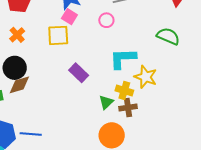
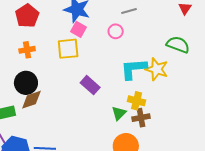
orange cross: (17, 35) -> (27, 50), turned 35
yellow star: (146, 77) -> (157, 69), moved

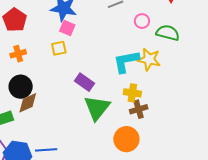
pink circle: (116, 31) -> (142, 21), moved
yellow square: (68, 49) -> (59, 48), size x0.7
green triangle: (119, 113) -> (97, 108), moved, size x1.8

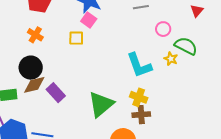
orange cross: (18, 54) -> (35, 35), turned 35
yellow star: (149, 59) -> (171, 59), moved, size x0.6
cyan L-shape: (126, 61) -> (139, 65), turned -112
purple rectangle: (85, 82) -> (56, 93), moved

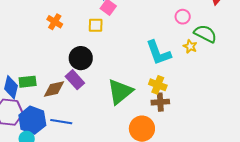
black circle: (31, 68) -> (81, 58), moved
brown diamond: (34, 85) -> (54, 89), moved

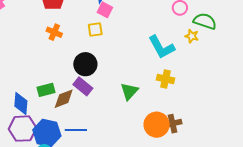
green rectangle: (28, 82) -> (46, 90), moved
green triangle: (120, 92) -> (129, 91), size x0.7
brown cross: (160, 102) -> (173, 124), moved

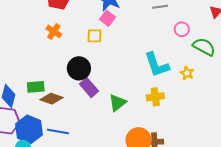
yellow star: (192, 36) -> (187, 73), moved
yellow cross: (166, 79) -> (155, 97), turned -30
purple rectangle: (83, 86) -> (89, 88), moved
brown diamond: (64, 99) -> (51, 99), turned 30

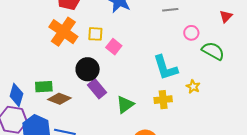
pink square: (108, 18) -> (114, 47), moved
orange cross: (54, 31) -> (63, 32), size x1.8
yellow square: (95, 36) -> (95, 34), moved
yellow star: (187, 73) -> (193, 87), moved

